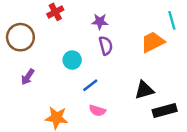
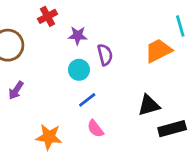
purple star: (100, 22) -> (78, 36), moved
cyan circle: (72, 60) -> (79, 70), moved
pink semicircle: (97, 111) -> (95, 129), turned 35

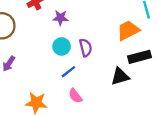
purple semicircle: (105, 55) -> (86, 48), moved
black rectangle: (172, 129) -> (140, 57), moved

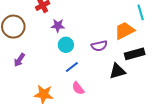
purple star: (60, 18) -> (58, 26), moved
purple semicircle: (86, 48) -> (99, 46), moved, turned 91

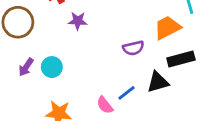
cyan circle: (66, 45) -> (52, 67), moved
blue line: (72, 67) -> (127, 93), moved

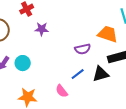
orange trapezoid: (167, 28) -> (108, 34), turned 45
blue line: (127, 93) -> (78, 74), moved

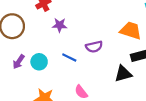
purple semicircle: (83, 49) -> (94, 47), moved
blue line: (78, 74) -> (69, 57), moved, turned 64

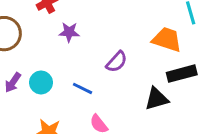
purple semicircle: (94, 47) -> (117, 62), turned -35
blue line: (69, 57) -> (82, 88), moved

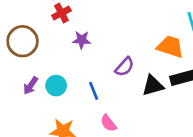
blue line: (82, 88) -> (94, 91), turned 42
black triangle: (157, 99) -> (153, 86), moved

